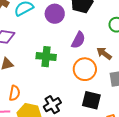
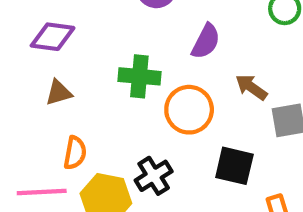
brown arrow: (104, 53) -> (251, 87), moved
orange circle: (85, 69) -> (189, 110), moved

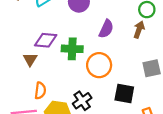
purple diamond: (53, 37) -> (46, 40), moved
brown arrow: (251, 87) -> (139, 30), moved, turned 77
brown triangle: (59, 93) -> (30, 59), turned -40

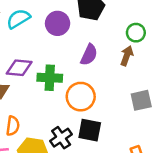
black square: (124, 93) -> (90, 130), moved

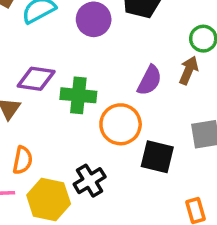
purple semicircle: (89, 55) -> (149, 80), moved
black square: (90, 130) -> (157, 157), moved

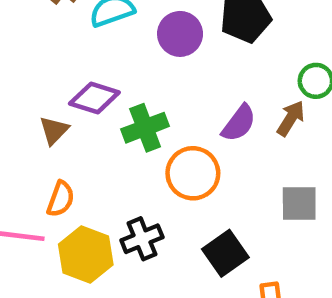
green cross: (78, 95) -> (145, 128), turned -36
black square: (157, 157) -> (225, 253), moved, turned 32

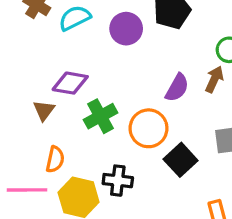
green cross: (145, 128) -> (101, 116), moved
black cross: (142, 239) -> (118, 181), turned 36
black square: (225, 253) -> (181, 160), moved

